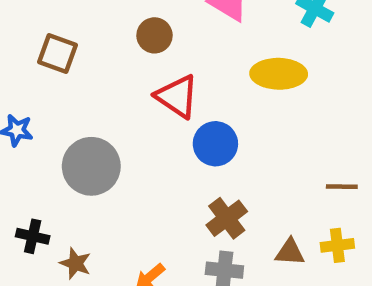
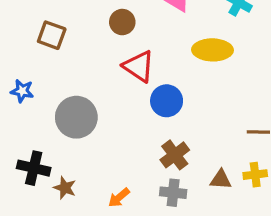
black cross: (33, 236) -> (34, 168), size x1.4

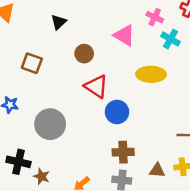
brown cross: (175, 155) -> (123, 152), turned 35

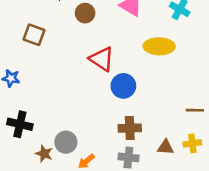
brown circle: (84, 54) -> (85, 13), moved
gray circle: (50, 124) -> (66, 142), moved, size x0.7
black cross: (18, 162) -> (20, 124), moved

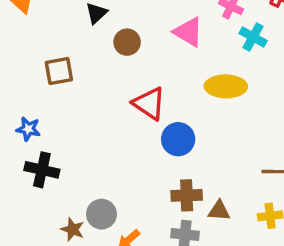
brown square: (34, 35) -> (59, 71), turned -30
black cross: (20, 124) -> (42, 170), moved
brown triangle: (166, 147) -> (219, 211), moved

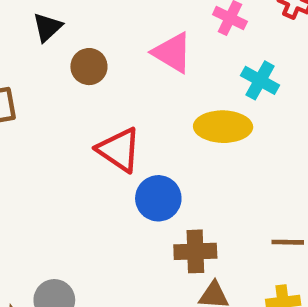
cyan cross: (253, 37) -> (260, 80), moved
brown cross: (187, 195) -> (195, 251), moved

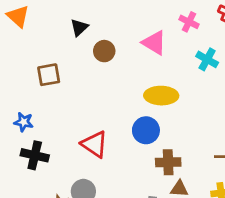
yellow ellipse: (223, 127) -> (161, 96), moved
red triangle: (119, 150) -> (95, 144), moved

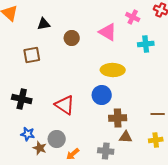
black triangle: (79, 27) -> (44, 24), moved, turned 32
cyan cross: (207, 59) -> (146, 44), turned -35
blue star: (24, 122) -> (28, 134), moved
black cross: (35, 155) -> (22, 99), moved

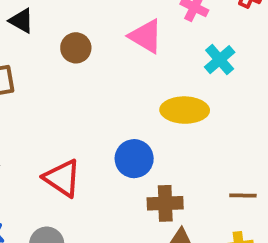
black triangle: (44, 24) -> (21, 21), turned 40
cyan cross: (146, 44) -> (220, 60), turned -35
yellow ellipse: (113, 70) -> (185, 110), moved

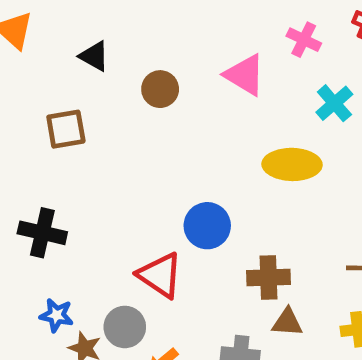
blue circle: (134, 159) -> (207, 226), moved
red triangle: (62, 178) -> (160, 275), moved

